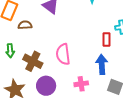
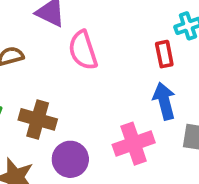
pink semicircle: (63, 54) -> (83, 50), moved
pink cross: (81, 84) -> (134, 144), size x1.5

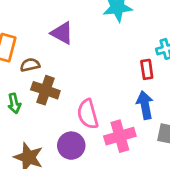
pink semicircle: (83, 50) -> (88, 114), moved
brown cross: (38, 119) -> (45, 90), moved

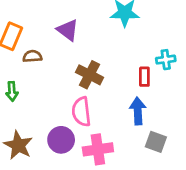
brown cross: (45, 90) -> (90, 75), moved
pink cross: (120, 136) -> (98, 149), moved

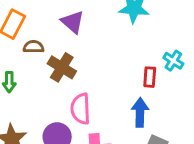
cyan cross: (166, 60) -> (173, 61), turned 36
brown cross: (90, 75) -> (62, 67), moved

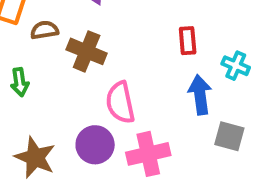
cyan cross: (173, 61) -> (236, 66), moved
red rectangle: (150, 77) -> (188, 41), moved

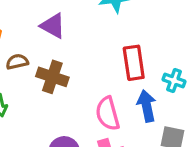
red rectangle: (188, 41) -> (134, 63), size x1.5
pink semicircle: (120, 103) -> (108, 114), moved

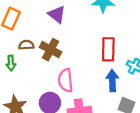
brown semicircle: (17, 62) -> (26, 45), moved
pink semicircle: (108, 114) -> (66, 80), moved

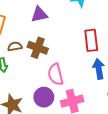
purple triangle: (57, 14) -> (39, 14), turned -42

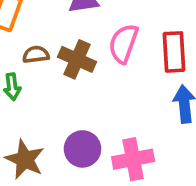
pink semicircle: (56, 74) -> (123, 44), moved, turned 30

